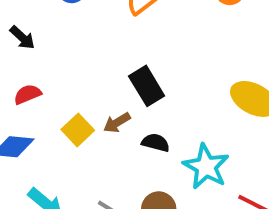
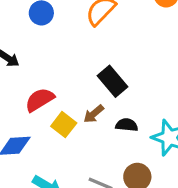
red semicircle: (27, 94) -> (40, 100), moved, size x1.4

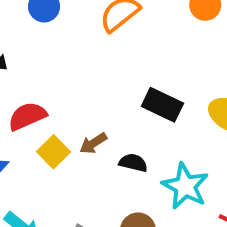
black rectangle: (113, 81) -> (162, 105), moved, turned -32

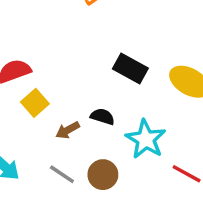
brown arrow: (93, 143) -> (68, 130), moved

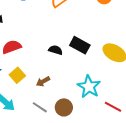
yellow square: (35, 103) -> (17, 75), moved
black semicircle: (102, 117) -> (56, 50), moved

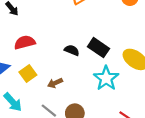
cyan star: (89, 87) -> (106, 78), moved

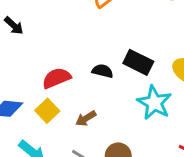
red semicircle: (25, 42) -> (56, 78), moved

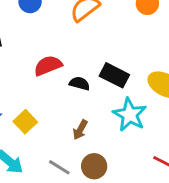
red semicircle: (56, 78) -> (48, 66), moved
brown arrow: (86, 118) -> (80, 130), moved, turned -30

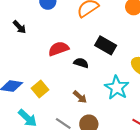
black rectangle: (114, 75) -> (106, 45), moved
brown arrow: (80, 130) -> (80, 97), turned -80

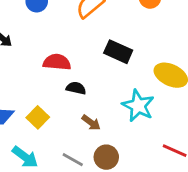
red semicircle: (59, 49) -> (57, 62), turned 30
black semicircle: (81, 63) -> (76, 88), moved

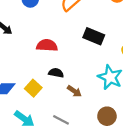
black semicircle: (76, 88) -> (56, 73), moved
brown circle: (106, 157) -> (107, 116), moved

